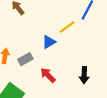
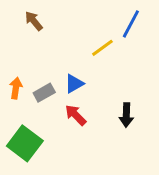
blue triangle: (49, 42) -> (74, 84), moved

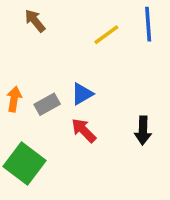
blue line: (131, 24) -> (148, 24), turned -32
yellow line: (102, 48) -> (106, 35), moved

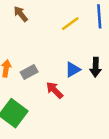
blue triangle: (82, 94) -> (73, 70), moved
black arrow: (143, 130) -> (96, 67), moved

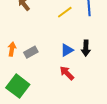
red arrow: (55, 90) -> (67, 73), moved

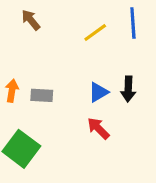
gray rectangle: (31, 52) -> (42, 95), turned 32

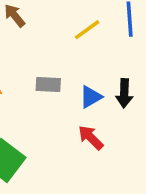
gray rectangle: (42, 95) -> (48, 84), moved

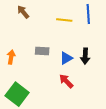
yellow line: (87, 30) -> (64, 20), turned 42

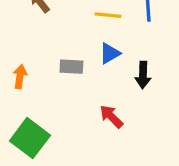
blue triangle: (66, 58) -> (110, 53), moved

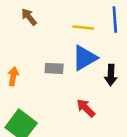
blue triangle: (110, 53) -> (84, 58), size x1.5

